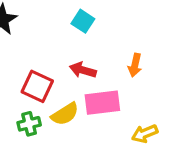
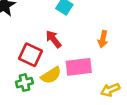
red arrow: (83, 70) -> (53, 39), moved, turned 36

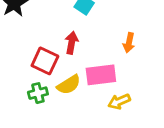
red arrow: (53, 39) -> (72, 43), turned 48
yellow arrow: (110, 90) -> (119, 101), moved

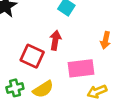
yellow semicircle: (69, 85) -> (43, 89), moved
green cross: (38, 93) -> (15, 88), moved

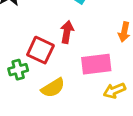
green cross: (15, 88) -> (18, 70), moved

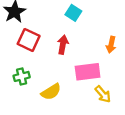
red square: (40, 50) -> (29, 40), moved
yellow arrow: (114, 91) -> (103, 94), turned -108

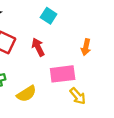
red arrow: (63, 45) -> (38, 47), turned -36

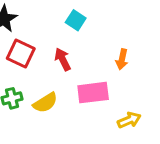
yellow semicircle: (26, 94) -> (45, 103), moved
yellow arrow: (78, 96) -> (129, 120), moved, turned -72

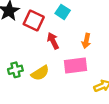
red square: (21, 54) -> (34, 20), moved
orange arrow: (122, 59) -> (86, 41), moved

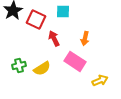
cyan square: (63, 12) -> (63, 11), turned -32
pink rectangle: (76, 66) -> (75, 61), turned 40

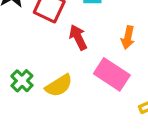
green cross: (19, 65) -> (22, 81), turned -32

